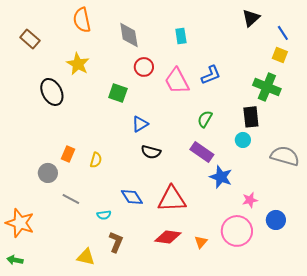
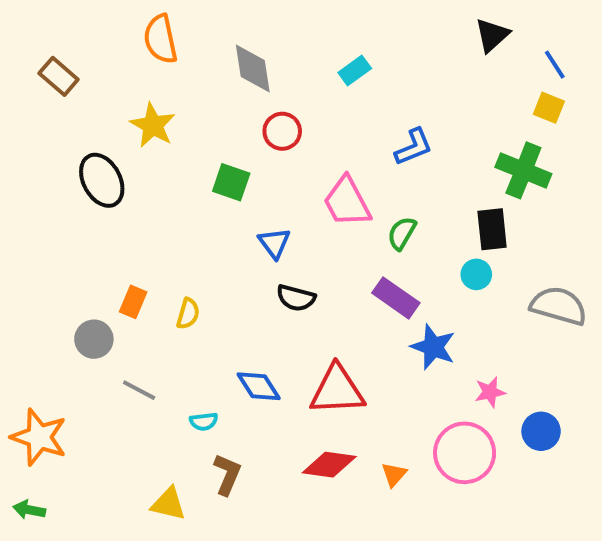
cyan rectangle: (181, 36) -> (355, 70), turned 63
pink trapezoid: (177, 81) -> (347, 202), moved
blue triangle: (140, 124) -> (274, 243), turned -36

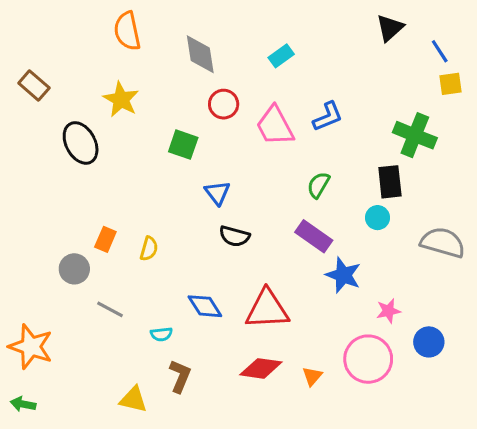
brown rectangle: (59, 76) -> (34, 85), moved
yellow square: (549, 108) -> (451, 84), moved, turned -30
pink trapezoid: (347, 202) -> (275, 126), moved

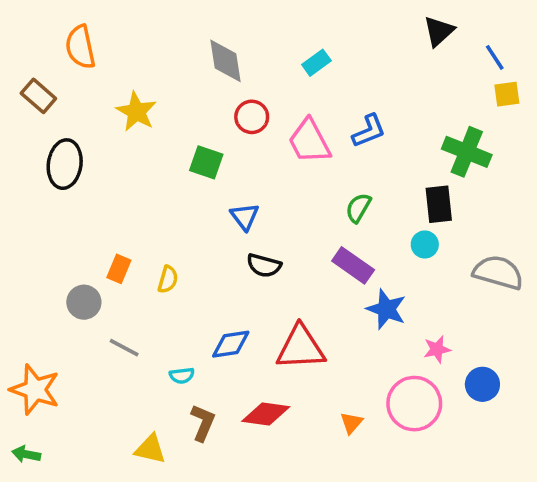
orange semicircle: (127, 31) -> (80, 47), moved
black ellipse: (81, 143) -> (65, 164), moved, turned 36
blue diamond: (205, 306) -> (231, 344), turned -66
red diamond: (261, 368) -> (266, 414), moved

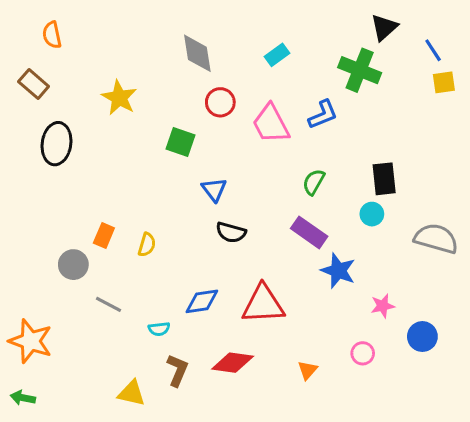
orange semicircle: (80, 47) -> (52, 35), moved, size x0.7
green cross: (467, 152) -> (360, 70), moved
pink circle: (414, 404) -> (363, 353), size x0.5

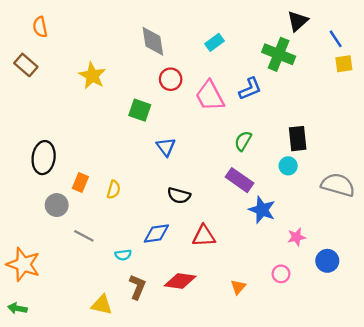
black ellipse: (56, 144) -> (44, 158), moved
black semicircle: (231, 232) -> (179, 196), moved
red triangle: (263, 304) -> (204, 236), size x0.7

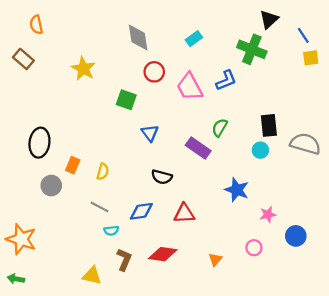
purple rectangle: (239, 180) -> (198, 148), moved
gray semicircle: (338, 185) -> (305, 144), moved
gray line: (84, 236) -> (100, 207), moved

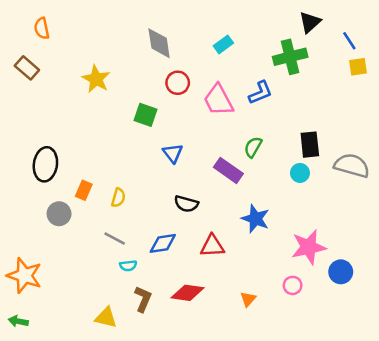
green cross: (252, 49) -> (290, 57), turned -36
blue star: (237, 190) -> (255, 219), moved
pink star: (268, 214) -> (309, 247), size x1.8

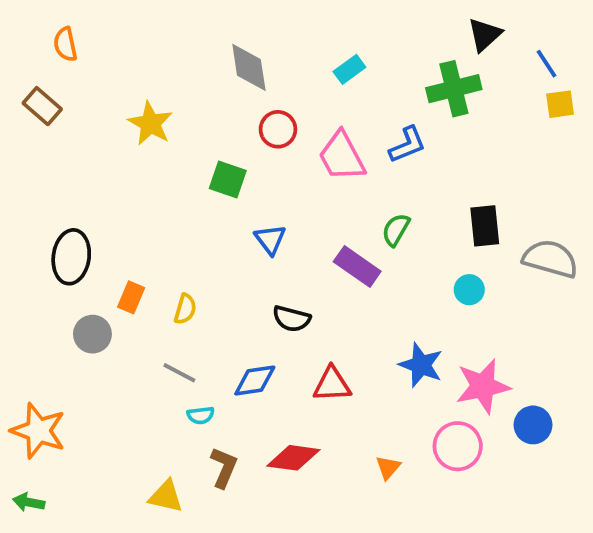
cyan circle: (300, 173) -> (469, 290), moved
blue star: (255, 219) -> (421, 365), moved
pink circle: (293, 285) -> (458, 446), size x1.6

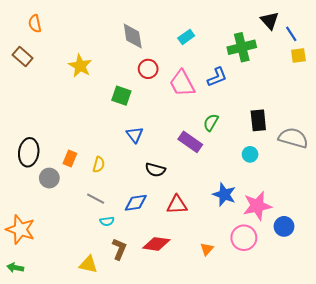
black triangle: (485, 35) -> (270, 21), moved, turned -30
blue triangle: (270, 239) -> (135, 135), moved
black ellipse: (71, 257) -> (29, 152), moved

